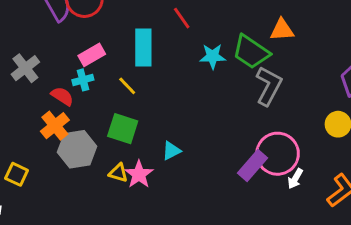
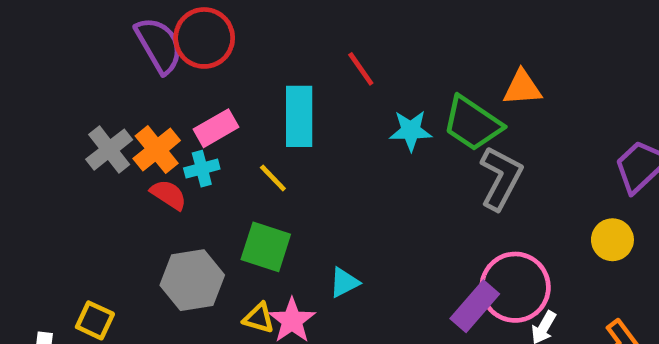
orange cross: (55, 126) -> (157, 150), moved

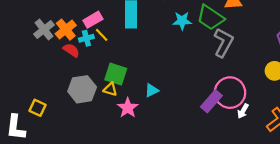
yellow line: (273, 178) -> (102, 35), moved
yellow triangle: (259, 318) -> (110, 89), moved

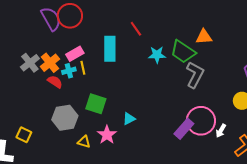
yellow line: (102, 35) -> (83, 68), turned 32
yellow triangle: (110, 89) -> (84, 142), moved
white arrow: (243, 111) -> (221, 131), moved

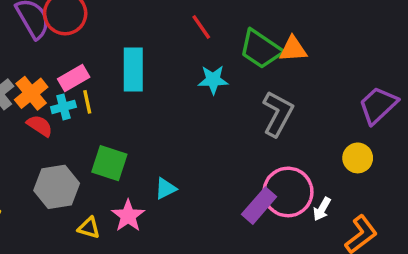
red line: (136, 29) -> (201, 27), moved
green trapezoid: (183, 52) -> (261, 49), moved

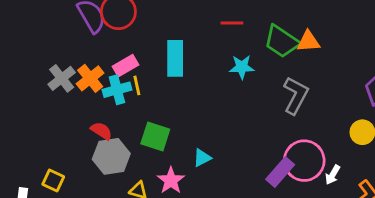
red line: (201, 27) -> (232, 23), turned -55
cyan cross: (63, 107) -> (117, 90), size x1.4
red semicircle: (40, 126) -> (101, 131), moved

